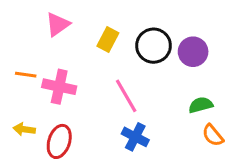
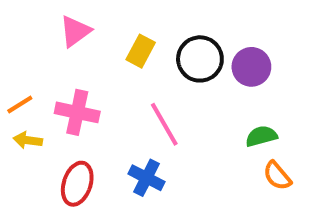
orange line: (26, 75) -> (20, 105), moved, turned -40
yellow arrow: (24, 129) -> (28, 140), moved
blue cross: (135, 137) -> (147, 178), moved

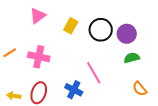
pink line: (164, 124) -> (94, 73), moved
green semicircle: (261, 136) -> (132, 58), moved
yellow arrow: (28, 140) -> (14, 96), moved

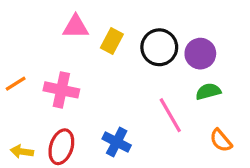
pink triangle: (38, 16) -> (76, 27), moved, turned 36
pink line: (94, 73) -> (170, 115), moved

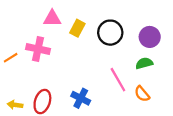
purple circle: (200, 54) -> (150, 37), moved
pink cross: (61, 90) -> (38, 49), moved
orange semicircle: (221, 140) -> (142, 94), moved

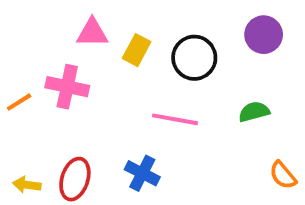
purple circle: (150, 37) -> (264, 35), moved
pink line: (118, 80) -> (175, 119), moved, turned -50
orange semicircle: (142, 94) -> (283, 175), moved

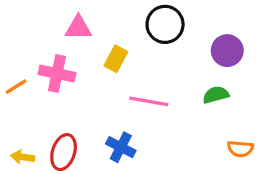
purple circle: (264, 35) -> (227, 51), moved
yellow rectangle: (137, 50) -> (116, 59), moved
black circle: (194, 58) -> (165, 24), moved
orange semicircle: (283, 175) -> (240, 149), turned -45

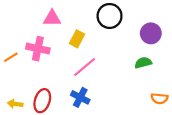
pink line: (149, 101) -> (85, 67), moved, turned -50

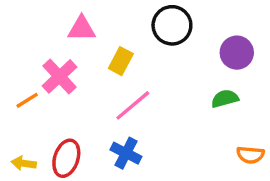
pink cross: (38, 49) -> (59, 76), turned 35
orange line: (11, 57) -> (27, 100), moved

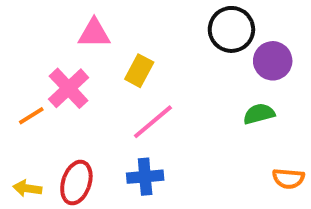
black circle: (172, 25) -> (231, 29), moved
blue cross: (126, 153) -> (145, 177), turned -32

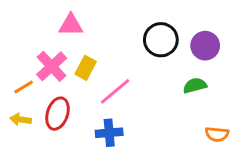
black circle: (231, 29) -> (161, 40), moved
yellow rectangle: (139, 71) -> (86, 68), moved
red ellipse: (76, 183) -> (57, 114), moved
yellow arrow: (27, 188) -> (21, 119), moved

